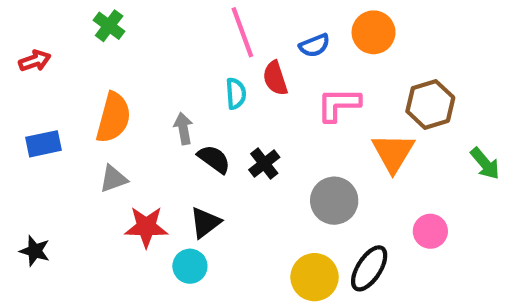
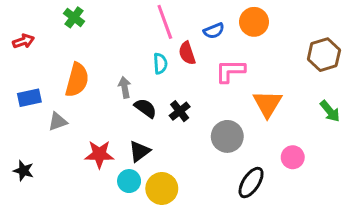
brown hexagon: (430, 104) -> (324, 55), moved
gray triangle: (113, 179) -> (58, 122), moved
yellow circle: (315, 277) -> (162, 188), moved

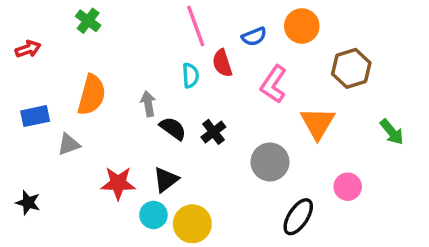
brown hexagon: (324, 55) -> (351, 68), moved
pink L-shape: (230, 71) -> (274, 84), turned -56

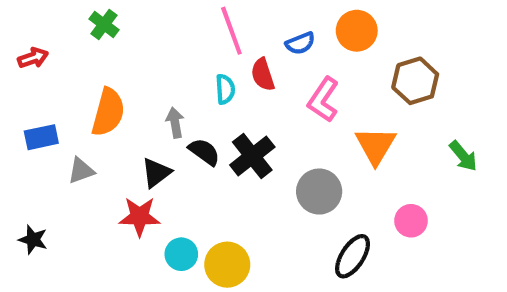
black cross: (213, 132) -> (252, 156), size x1.5
black triangle: (166, 180) -> (156, 173), moved

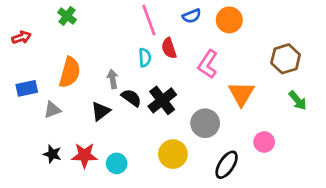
blue semicircle: (300, 43) -> (192, 16), moved
brown hexagon: (415, 81) -> (286, 59), moved
red star: (140, 217) -> (84, 155), moved
black star: (33, 240) -> (52, 154), moved
yellow circle: (227, 265) -> (173, 154), moved

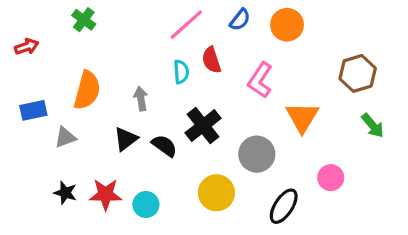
blue semicircle: (192, 16) -> (240, 20), turned -30
pink line: (149, 20) -> (186, 25), turned 68
black semicircle: (131, 98) -> (164, 146), moved

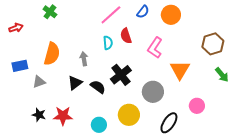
cyan circle: (146, 205) -> (99, 125), moved

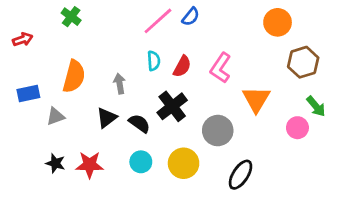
blue semicircle: (143, 12) -> (191, 17), moved
orange circle: (171, 15) -> (278, 22), moved
red semicircle: (126, 36) -> (182, 66), moved, turned -133
pink circle: (197, 106) -> (297, 128), moved
cyan circle: (99, 125) -> (141, 162), moved

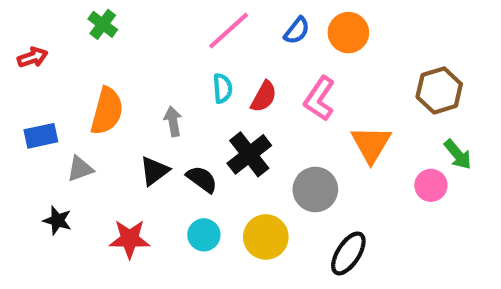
blue semicircle: (191, 17) -> (297, 31), moved
orange circle: (278, 22) -> (348, 33), moved
black star: (55, 163) -> (57, 220), moved

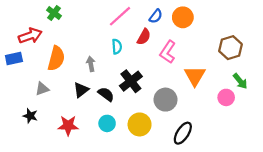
red arrow: (33, 57) -> (30, 36), moved, size x1.5
red semicircle: (264, 97) -> (144, 37), moved
blue rectangle: (41, 136) -> (14, 58), moved

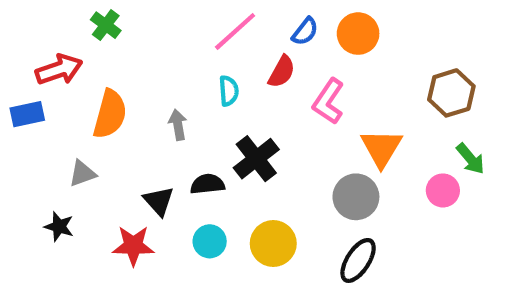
black triangle: (81, 90) -> (159, 201), moved, turned -35
black semicircle: (106, 94) -> (207, 184), turned -42
gray circle: (166, 100) -> (356, 197), moved

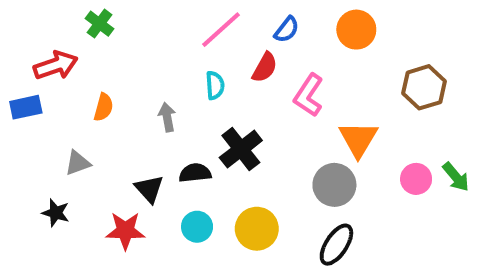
orange circle: (358, 34) -> (356, 30), moved
orange semicircle: (110, 114) -> (103, 107), size x0.6
green arrow: (470, 159) -> (456, 177), moved

